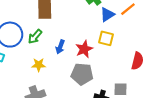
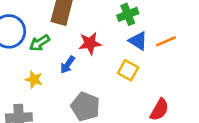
blue triangle: (107, 15) -> (138, 41), turned 49
red star: (84, 49) -> (90, 43), moved

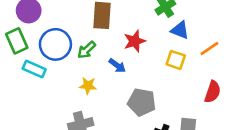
orange line: (166, 41) -> (209, 48), moved
blue arrow: (68, 65) -> (117, 66), turned -78

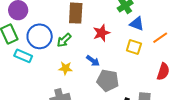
blue arrow: (117, 66) -> (93, 61), moved

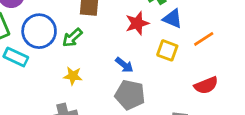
red star: (101, 33) -> (137, 23), moved
blue arrow: (93, 61) -> (124, 65), moved
red semicircle: (163, 72) -> (206, 85), turned 48

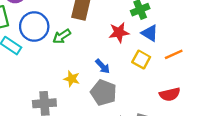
yellow star: (73, 76) -> (72, 79), moved

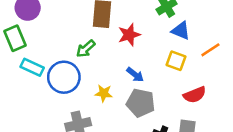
blue circle: (34, 27) -> (64, 77), moved
red star: (119, 32) -> (129, 35), moved
red semicircle: (170, 94) -> (195, 95), moved

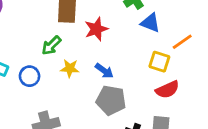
yellow square: (176, 61) -> (159, 62), moved
blue circle: (64, 77) -> (30, 76), size x0.6
yellow star: (104, 93) -> (70, 68), moved

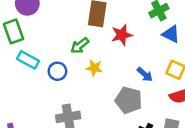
blue arrow: (104, 71) -> (145, 74), moved

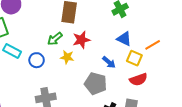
blue triangle: (171, 34) -> (124, 39), moved
red star: (122, 35) -> (81, 40), moved

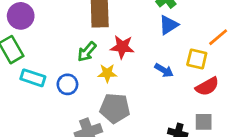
blue triangle: (124, 39) -> (169, 25), moved, turned -49
red star: (81, 40) -> (122, 47), turned 30
gray pentagon: (96, 84) -> (115, 108), moved

